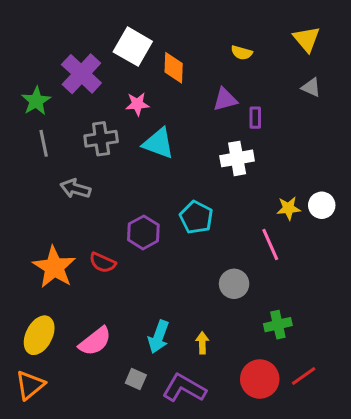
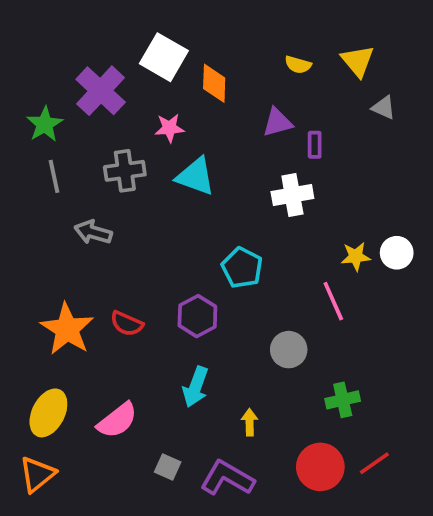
yellow triangle: (307, 39) -> (358, 61), moved
purple hexagon: (143, 232) -> (197, 316), moved
cyan arrow: (158, 337) -> (196, 387), moved

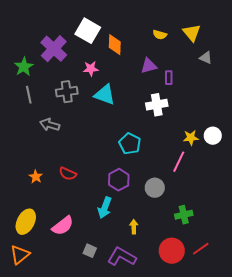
pink line: (333, 301) -> (179, 162), turned 50
purple hexagon: (197, 316) -> (119, 180), moved
orange star: (67, 329) -> (36, 177), size x0.5

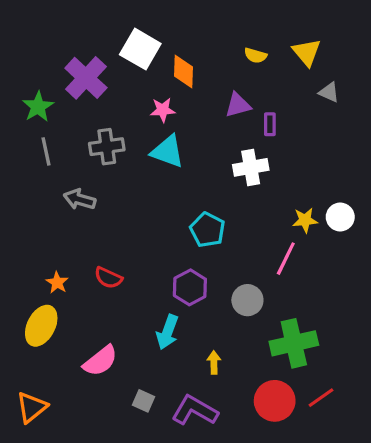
pink star: (91, 69) -> (163, 110), moved
green cross: (184, 215) -> (294, 343), size x1.6
yellow ellipse: (26, 222) -> (41, 326), moved

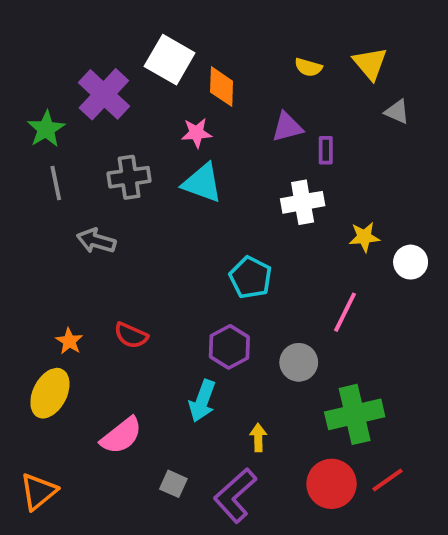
yellow star: (305, 220) -> (364, 237), moved
purple L-shape: (195, 410) -> (235, 495), turned -72

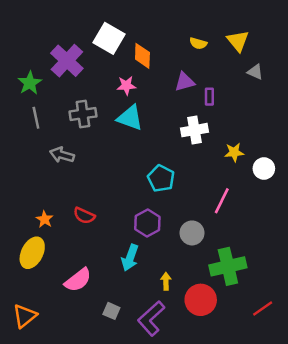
red line: (387, 480) -> (263, 309), moved
red circle: (332, 484) -> (201, 300), moved

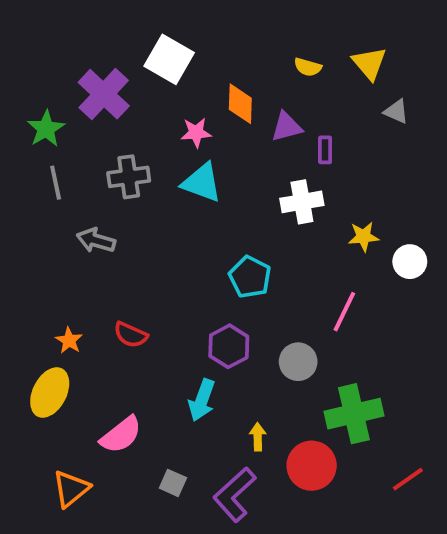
orange diamond: (142, 56) -> (240, 104), moved
orange triangle: (25, 316) -> (71, 489), moved

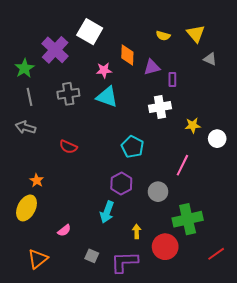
gray arrow: (96, 240) -> (25, 127), moved
red semicircle: (131, 335) -> (68, 147), moved
pink semicircle: (121, 435) -> (64, 230), size x0.6
purple L-shape: (235, 495) -> (124, 262), turned 40

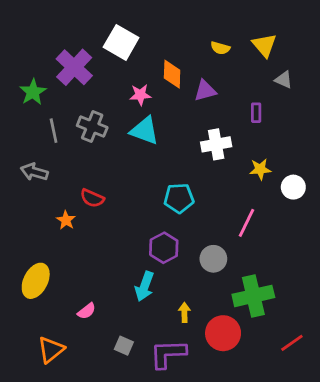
purple rectangle: (172, 79) -> (256, 113), moved
gray cross: (68, 94) -> (92, 126), turned 30
gray line: (30, 97) -> (54, 131), moved
cyan pentagon: (133, 147) -> (179, 198), turned -30
orange star: (37, 180) -> (66, 220), moved

